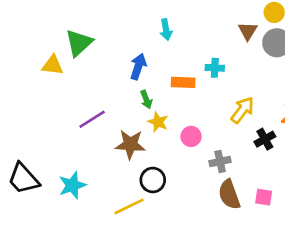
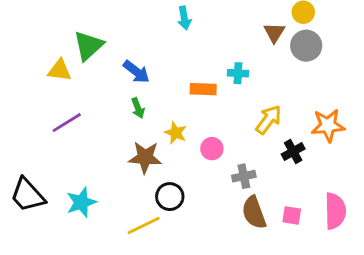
cyan arrow: (166, 30) -> (184, 18), moved
blue arrow: (138, 67) -> (136, 72), moved, turned 110
green arrow: (146, 100) -> (138, 108), moved
purple line: (92, 119) -> (67, 123), moved

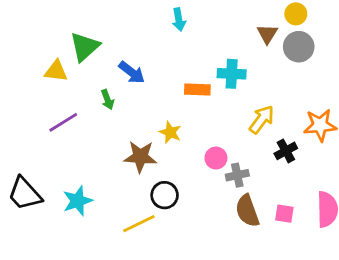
cyan cross: (238, 73) -> (232, 74), size x1.4
green arrow: (138, 108) -> (107, 100), moved
pink circle: (212, 149) -> (216, 158), moved

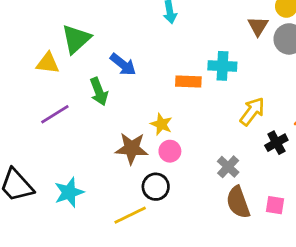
green arrow: (107, 100) -> (99, 92), size x1.4
pink circle: (216, 158) -> (170, 151), moved
gray cross: (237, 175) -> (228, 167), turned -35

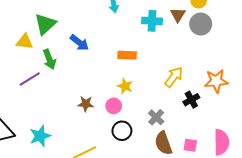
cyan cross: (222, 66) -> (152, 21), moved
green arrow: (99, 92) -> (49, 59), moved
yellow star: (161, 124) -> (125, 86), moved
brown star: (132, 148) -> (86, 104), size x0.7
black circle: (156, 187) -> (122, 131), moved

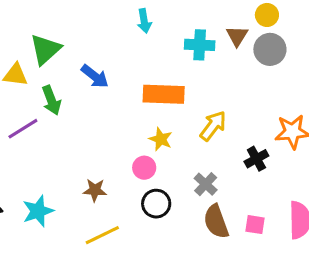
orange rectangle: (127, 55) -> (164, 94), size x1.5
yellow arrow: (174, 77) -> (213, 126), moved
brown star: (86, 104) -> (95, 190), moved

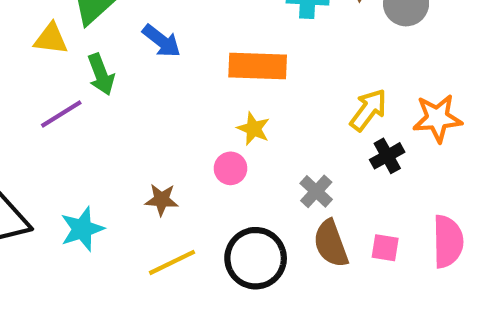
yellow arrow: (213, 126) -> (368, 110), moved
black circle: (156, 204) -> (256, 258), moved, size x1.5

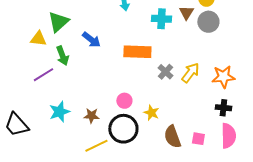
yellow star: (253, 129) -> (151, 113), moved
black cross: (387, 156) -> (223, 108), moved, turned 35
gray cross: (316, 191) -> (165, 72), moved
cyan star: (82, 229) -> (59, 112), moved
black circle: (256, 258) -> (123, 129), moved

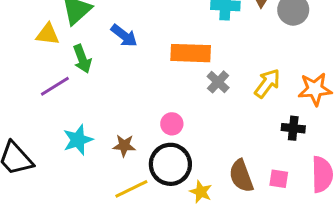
gray cross: (165, 72) -> (218, 82), moved
black cross: (223, 108) -> (293, 128), moved
yellow star: (151, 113) -> (201, 192), moved

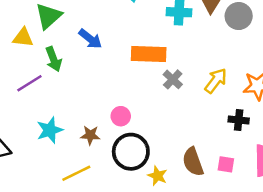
pink circle: (172, 124) -> (121, 116), moved
yellow line: (131, 189) -> (76, 173), moved

